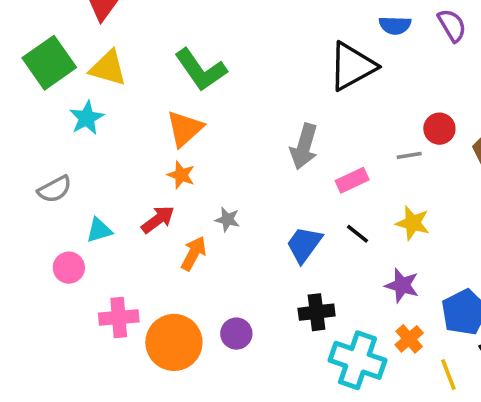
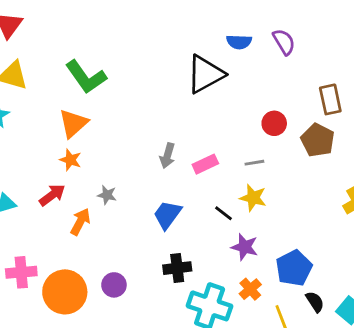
gray arrow: (304, 146) -> (167, 156), moved, size x0.7
gray line: (409, 155) -> (254, 163), moved
black line: (357, 234) -> (224, 213), moved

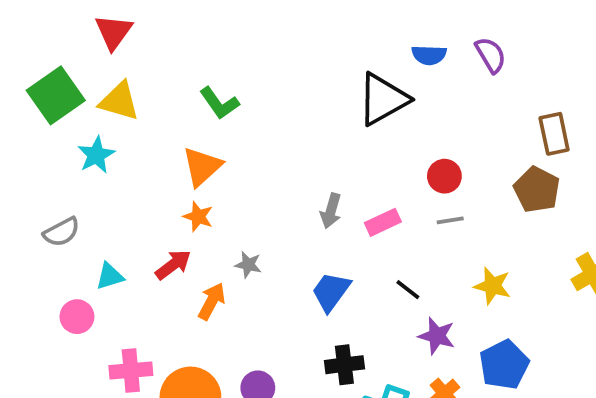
green L-shape: (86, 77) -> (219, 103), size x0.7
red circle: (274, 123) -> (444, 176), moved
yellow star: (253, 198) -> (493, 286), moved

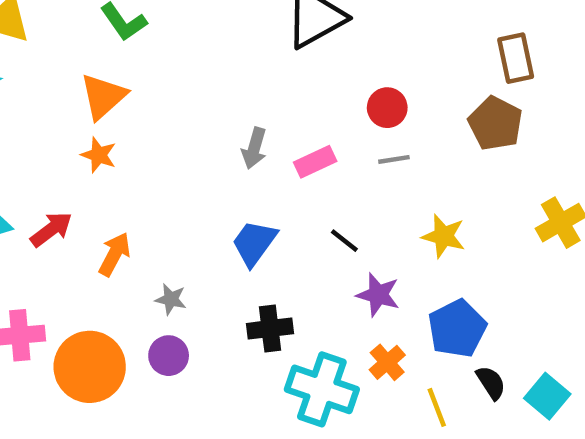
red arrow: (173, 265) -> (51, 229), moved
gray star: (248, 265) -> (171, 299), moved

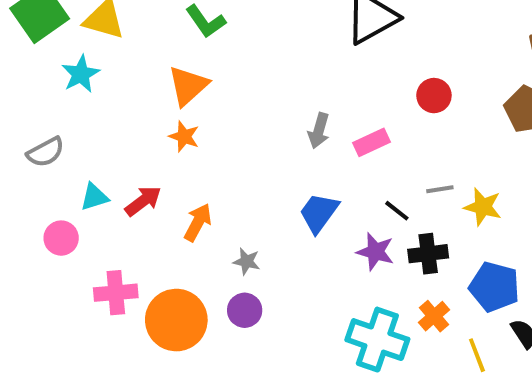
gray line: (394, 159) -> (440, 189), moved
purple star: (378, 295) -> (375, 252), moved
black cross: (270, 329) -> (428, 254), moved
blue pentagon: (457, 329) -> (495, 287), turned -30

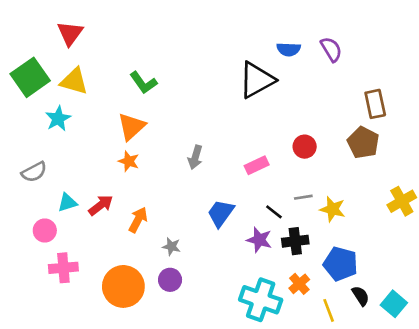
red circle: (434, 96) -> (305, 147), moved
gray arrow: (319, 131) -> (195, 157), moved
pink cross: (116, 293) -> (63, 268), moved

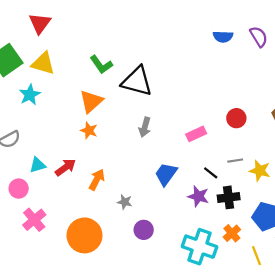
black triangle: (257, 80) -> (137, 81), moved, turned 44
pink cross: (63, 268) -> (34, 220), turned -35
purple circle: (170, 280) -> (144, 230), moved

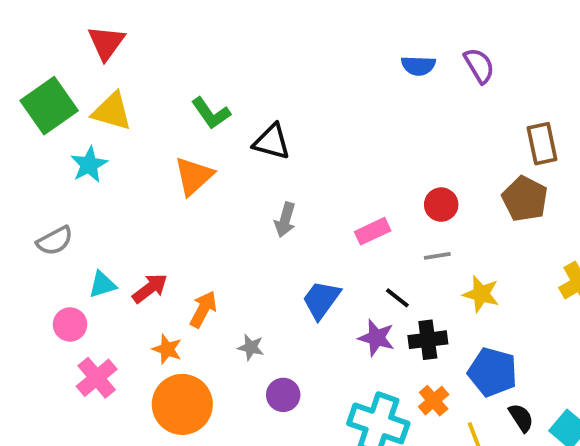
black triangle: (137, 81) -> (272, 142), size x0.7
orange star: (89, 130) -> (167, 349), moved
gray line: (235, 161) -> (437, 256), moved

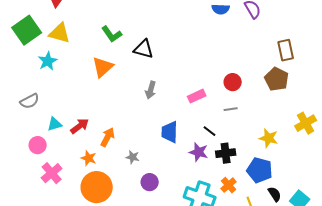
yellow star: (481, 294) -> (269, 138), moved
blue trapezoid: (321, 300) -> (170, 132), turned -35

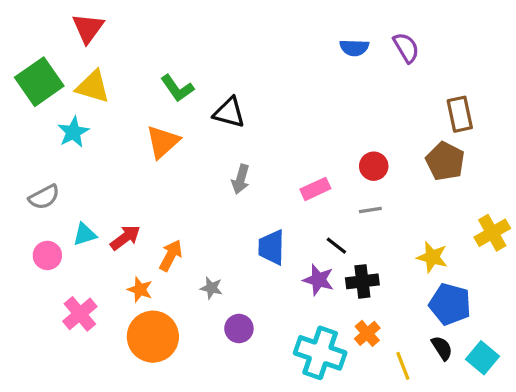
pink circle: (38, 145) -> (47, 255), moved
blue pentagon: (260, 170) -> (450, 304), moved

